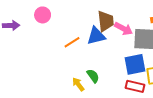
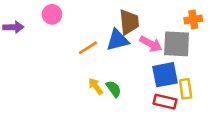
pink arrow: (123, 29) -> (151, 44), moved
yellow arrow: (78, 84) -> (96, 86), moved

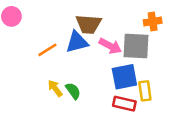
brown trapezoid: (129, 22) -> (88, 24), turned 100

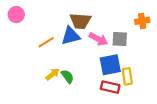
orange cross: (153, 22) -> (142, 21), moved
gray square: (136, 46) -> (120, 39), size x0.7
yellow arrow: (55, 88) -> (53, 74), turned 88

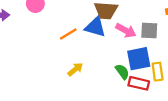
blue triangle: (71, 36) -> (95, 27), turned 30
green semicircle: (67, 76) -> (122, 72), moved

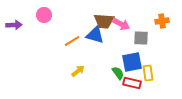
pink arrow: (126, 30) -> (121, 24), moved

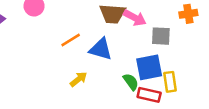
blue triangle: (95, 35) -> (101, 49), moved

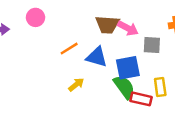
blue square: (149, 67) -> (128, 68), moved
green semicircle: (131, 82) -> (124, 87), size x1.5

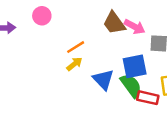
brown trapezoid: (107, 25) -> (114, 23), turned 50
blue triangle: (97, 57) -> (103, 80), moved, turned 30
yellow arrow: (76, 85) -> (74, 64), moved

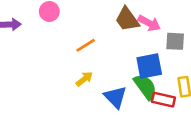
yellow arrow: (74, 64) -> (84, 79), moved
blue triangle: (103, 80) -> (115, 97), moved

